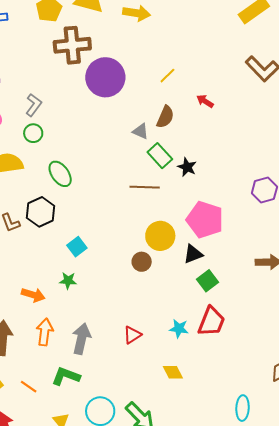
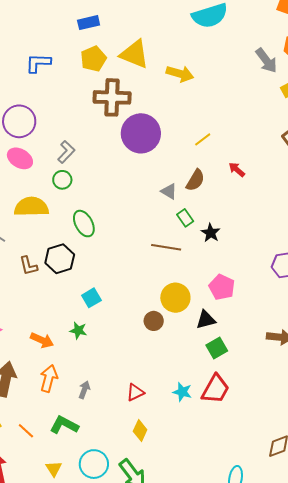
green rectangle: (160, 156) -> (185, 218), size x0.7
pink pentagon: (205, 220) -> (222, 287), size x0.7
gray arrow: (81, 339) -> (84, 390), size x0.6
yellow diamond: (173, 372) -> (140, 431), moved, turned 45

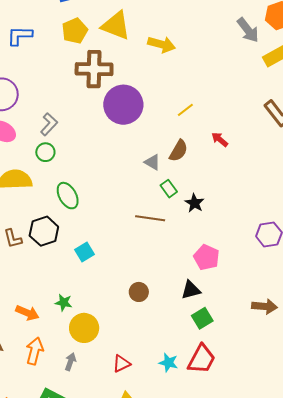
cyan square: (91, 298) -> (85, 252), moved
yellow circle: (175, 298) -> (84, 328), moved

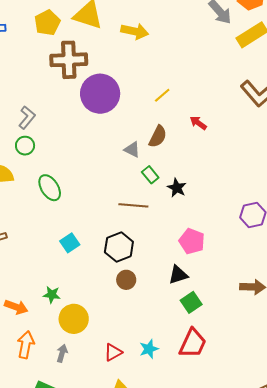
black hexagon: (44, 231) -> (119, 247), moved
cyan star: (168, 363) -> (149, 349), moved, turned -30

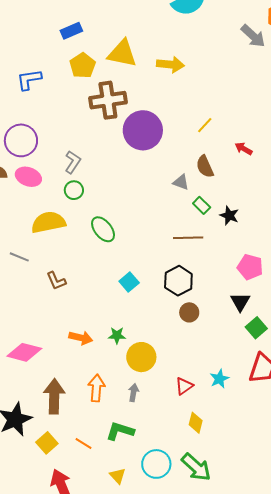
brown semicircle: (158, 136) -> (205, 167), turned 135
black triangle: (178, 275) -> (240, 302), turned -35
orange arrow: (16, 307) -> (81, 338), moved

